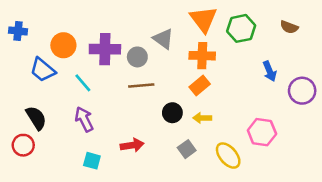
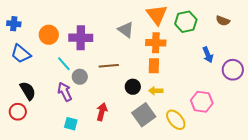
gray circle: (137, 57) -> (80, 77), moved
blue trapezoid: (43, 70) -> (21, 54), moved
orange rectangle: (200, 85) -> (154, 66), turned -49
red arrow: (132, 145) -> (102, 112), turned -66
gray square: (187, 149) -> (144, 115), size x1.6

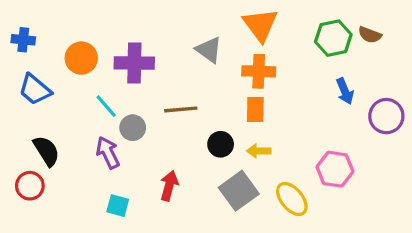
green hexagon: (186, 22) -> (333, 38), moved

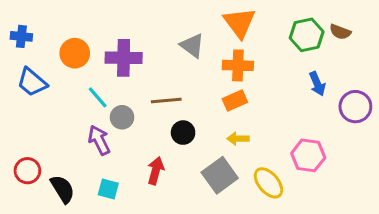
orange rectangle: (255, 109) -> (235, 101), turned 65
black circle: (221, 144) -> (183, 133), moved
black semicircle: (46, 151) -> (63, 189), moved

